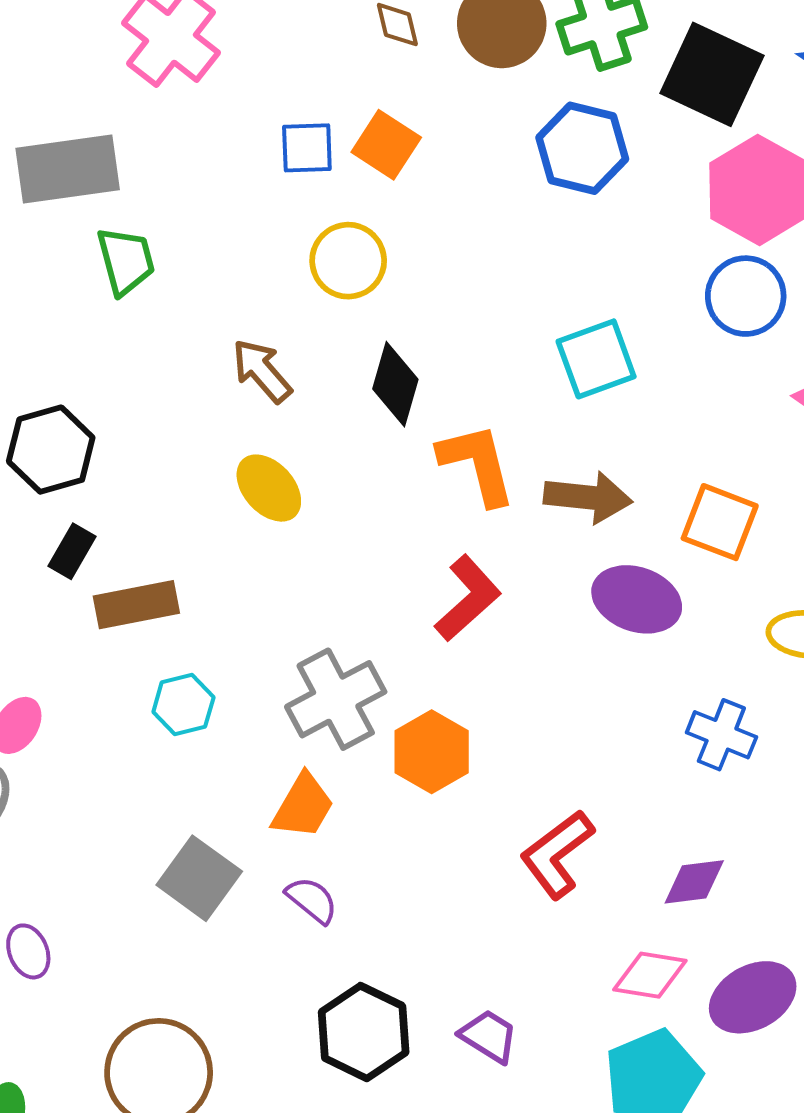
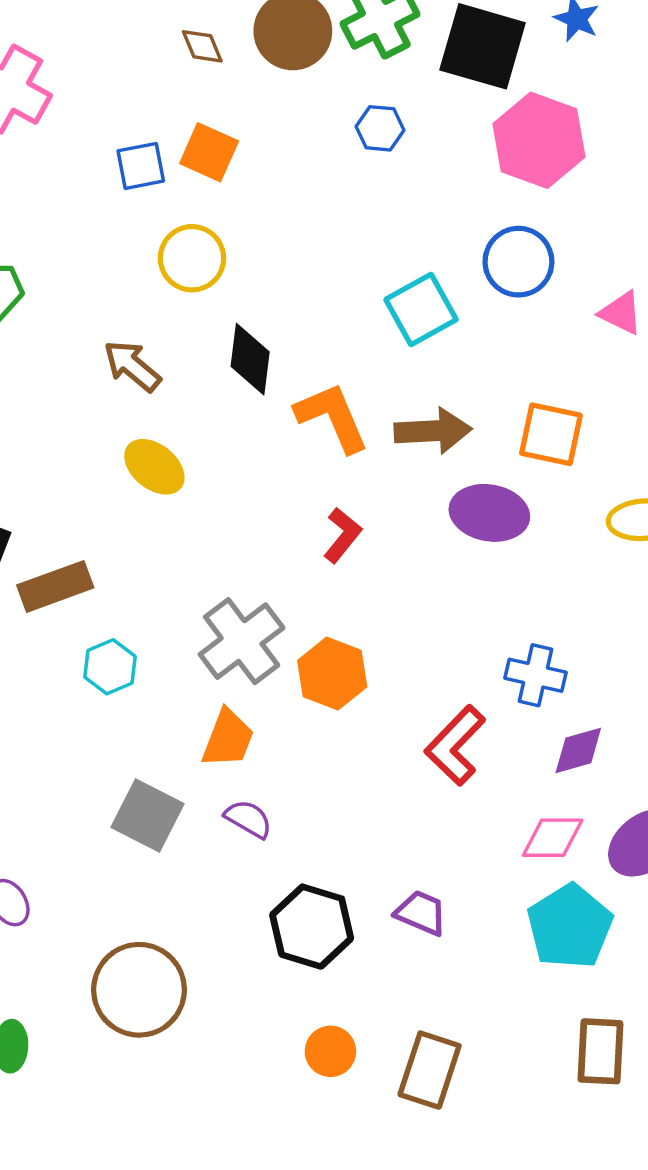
blue hexagon: (582, 148) -> (380, 128), size x0.6
blue circle: (746, 296) -> (518, 262), moved
red L-shape: (468, 598) -> (342, 535), size x0.7
blue cross: (721, 735) -> (536, 675), moved

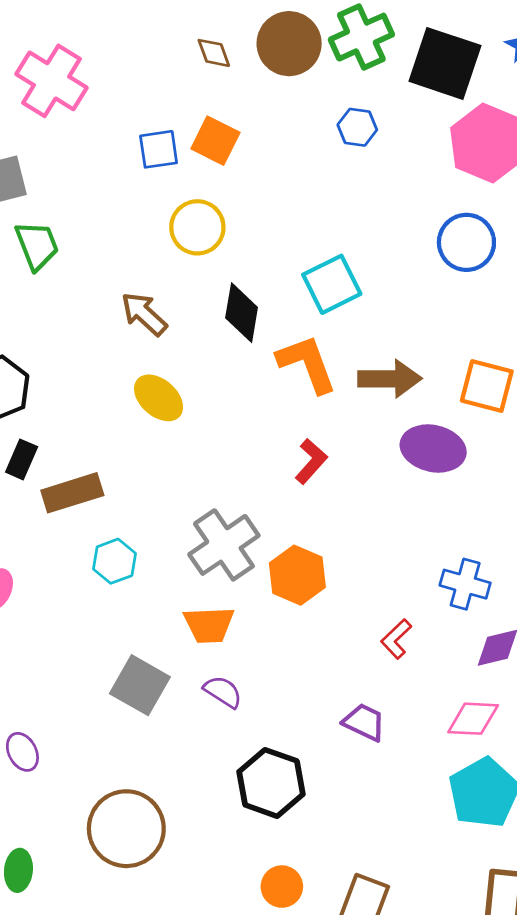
cyan square: (421, 310) -> (332, 284), moved
orange trapezoid: (228, 739) -> (209, 625), turned 64
red L-shape: (455, 745) -> (396, 639), size x0.6
purple trapezoid: (421, 913) -> (364, 722), moved

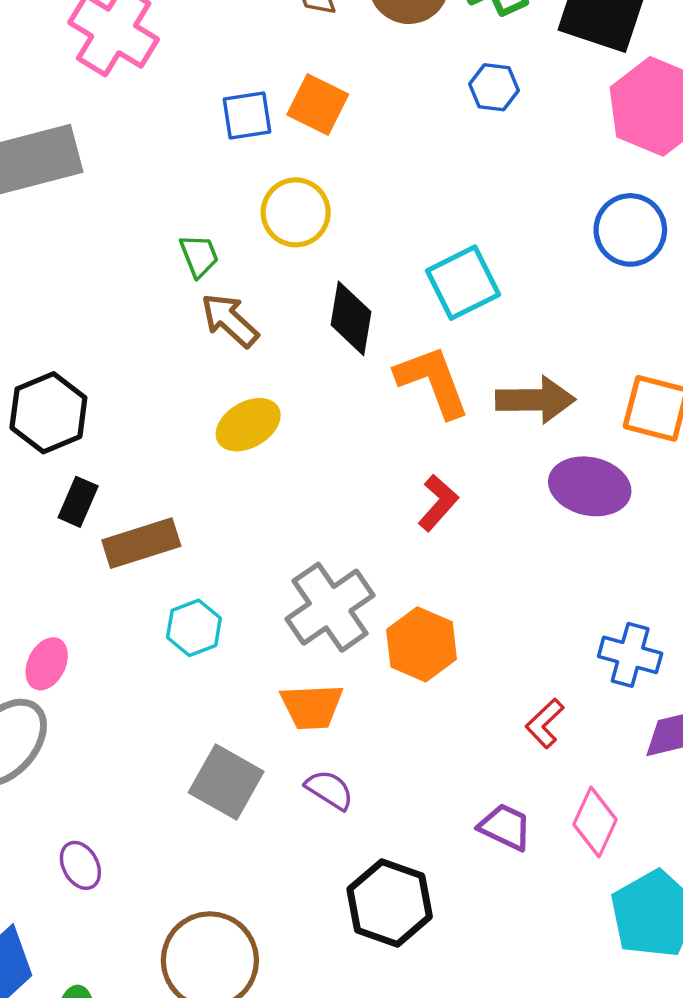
green trapezoid: (37, 245) -> (199, 256), moved, size x0.7
yellow ellipse: (159, 398) -> (248, 425), turned -72
pink diamond: (473, 719) -> (595, 822), moved, turned -68

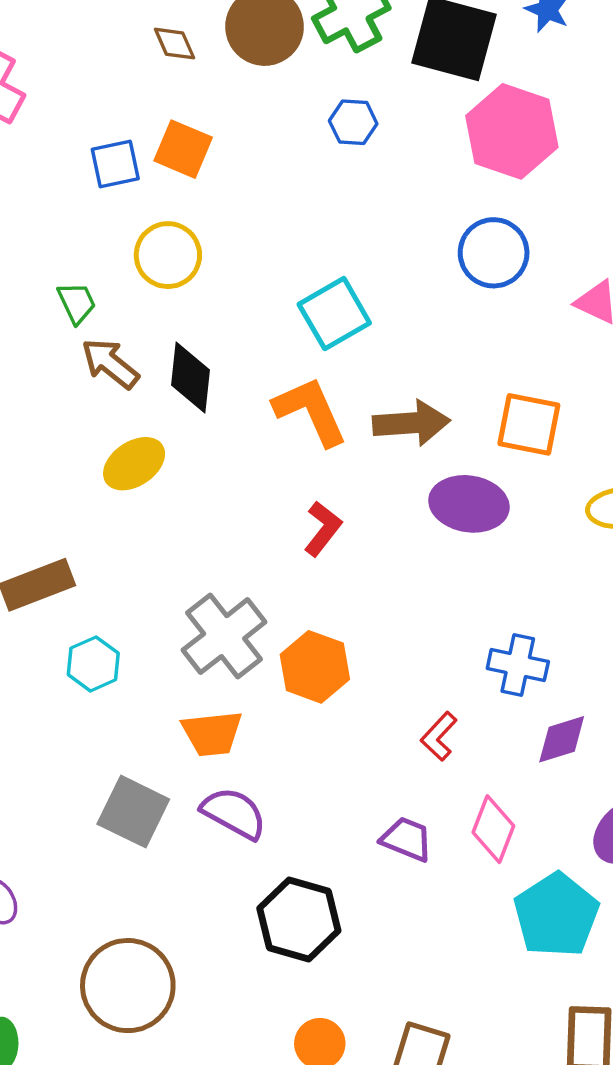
black diamond: (351, 318) -> (191, 377), moved
purple semicircle: (329, 790) -> (234, 813), size x1.4

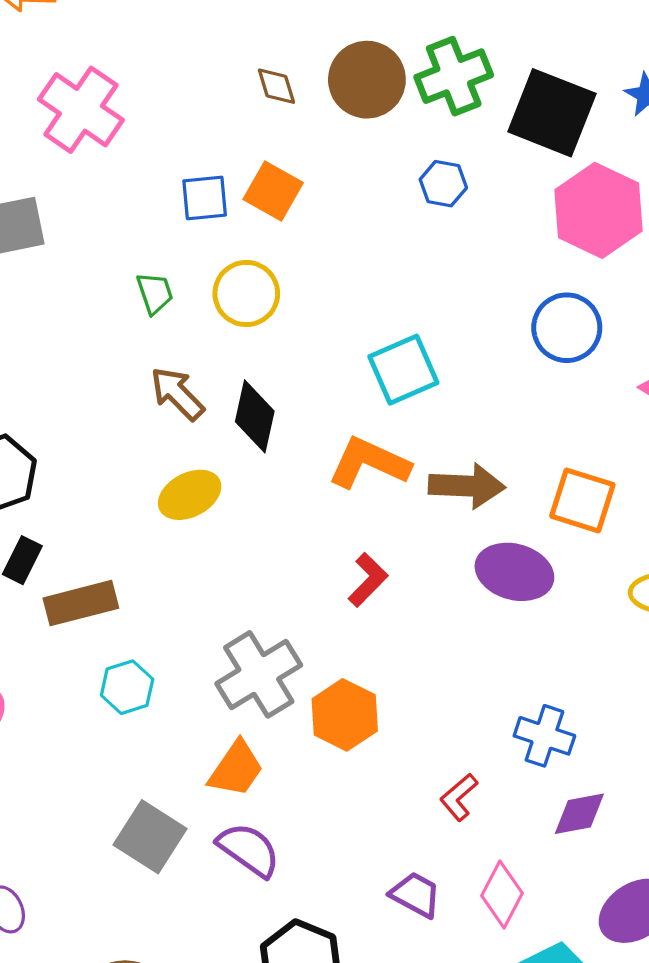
green trapezoid: (77, 303) -> (155, 293), moved
orange L-shape: (310, 411) -> (369, 463), turned -48
orange trapezoid: (212, 733) -> (236, 769), turned -56

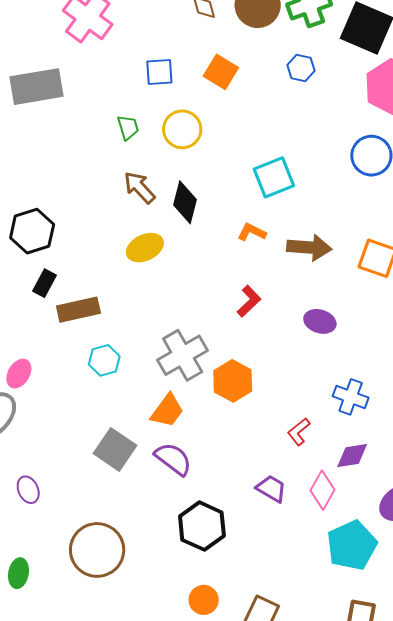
orange square: (273, 191) -> (221, 72), moved
orange L-shape: (369, 463) -> (252, 232), size x0.6
purple ellipse: (514, 572) -> (320, 321), moved, size x0.7
purple diamond: (579, 814) -> (352, 456), moved

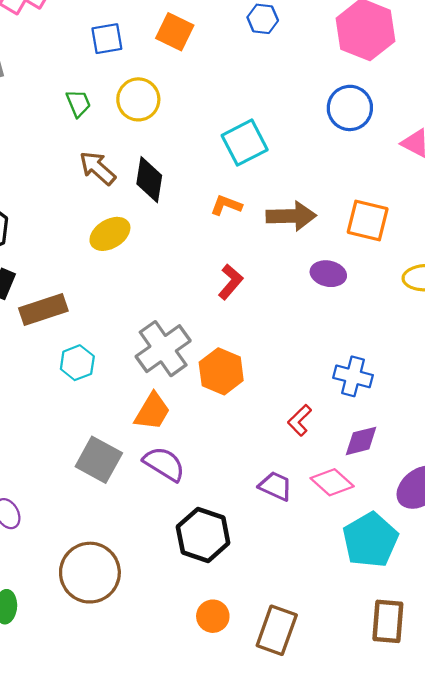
purple ellipse: (320, 321) -> (328, 274), moved
pink diamond: (323, 490) -> (332, 482), turned -72

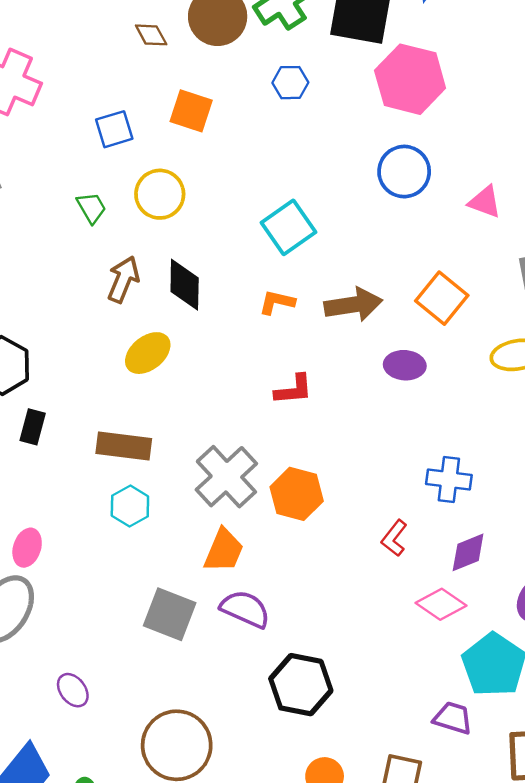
brown arrow: (97, 168) -> (123, 279), turned 78
orange square: (368, 220) -> (442, 298), turned 33
red L-shape: (230, 282) -> (294, 390), turned 52
brown rectangle: (43, 310) -> (124, 446), moved, turned 33
purple trapezoid: (275, 486) -> (453, 718), moved

